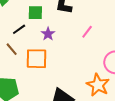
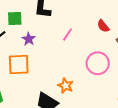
orange star: (98, 85) -> (66, 86), moved, size x0.7

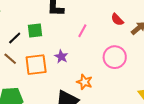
green square: (15, 19) -> (35, 31), moved
purple star: (29, 39) -> (61, 57), moved

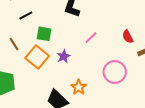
green square: (35, 31) -> (44, 34), moved
black line: (15, 38) -> (26, 16), moved
orange square: (36, 65) -> (37, 57), turned 30

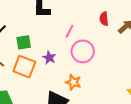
red semicircle: (128, 37) -> (104, 19), turned 40
pink circle: (115, 72) -> (83, 51), moved

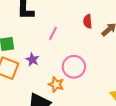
pink circle: (83, 51) -> (74, 67), moved

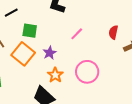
orange star: (56, 84) -> (55, 75), moved

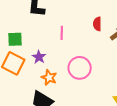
pink line: (77, 34) -> (62, 33), turned -32

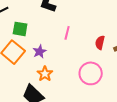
red semicircle: (97, 24) -> (100, 43), moved
pink circle: (80, 68) -> (91, 73), moved

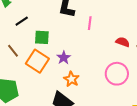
pink line: (67, 33) -> (90, 23), moved
red semicircle: (100, 43) -> (123, 42), turned 104

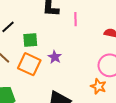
orange star: (71, 79) -> (98, 86), moved

